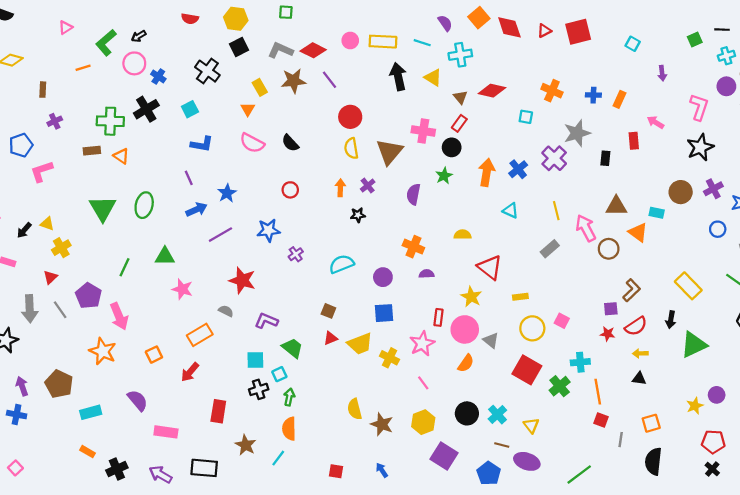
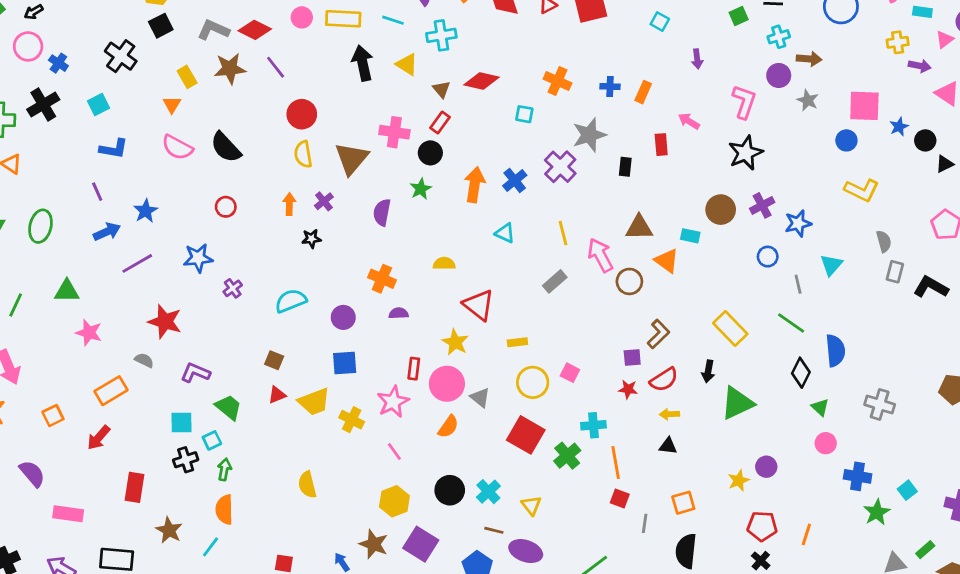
black semicircle: (290, 143) -> (226, 147), size x1.4
brown star: (382, 424) -> (374, 544), moved

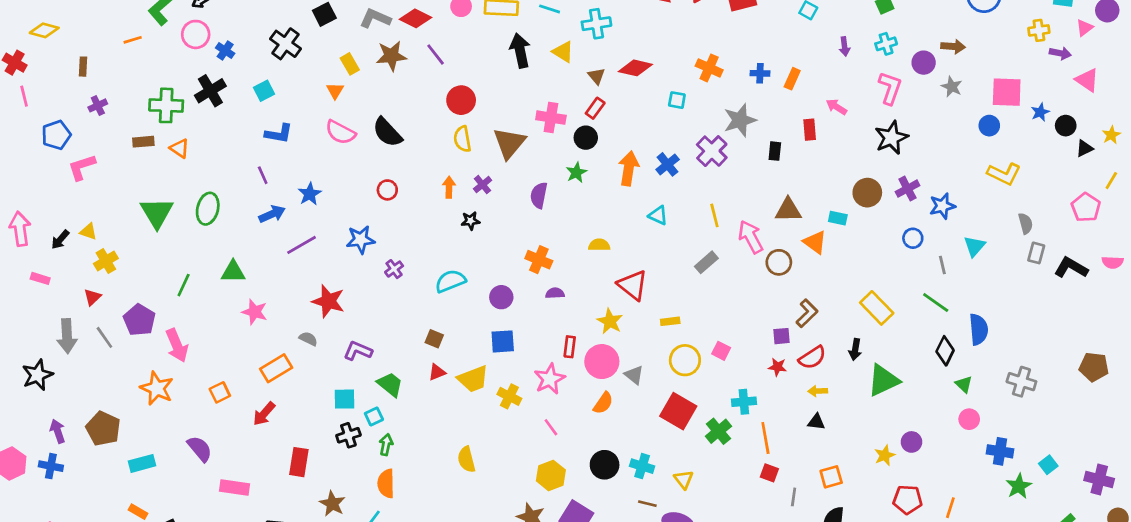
cyan cross: (779, 37) -> (886, 44), moved
cyan cross: (488, 492) -> (642, 466), turned -30

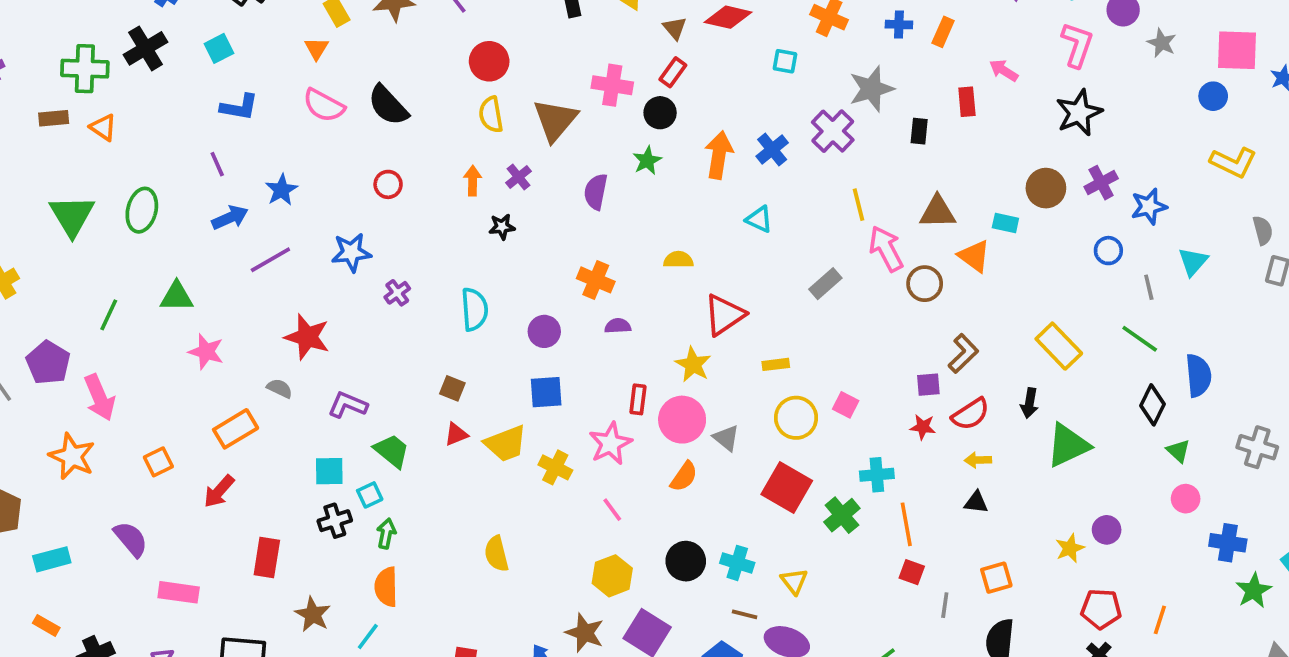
yellow line: (714, 215) -> (858, 205), moved
cyan semicircle: (450, 281) -> (474, 309), turned 108
red triangle: (633, 285) -> (724, 315), turned 48

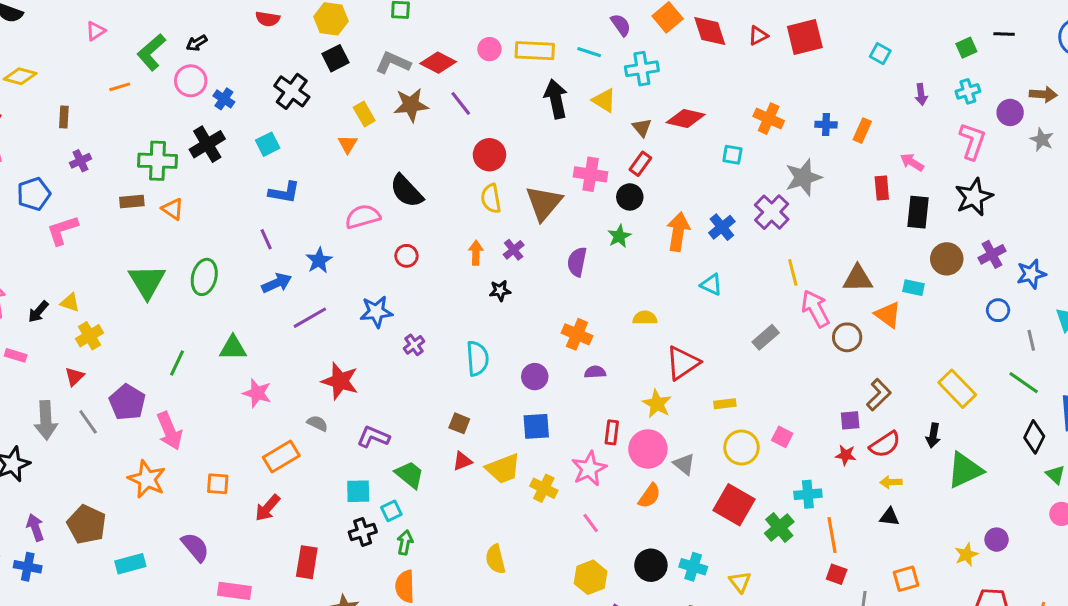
pink semicircle: (324, 105) -> (363, 217), moved, turned 136
black rectangle: (919, 131) -> (918, 212), moved, size x1.5
orange square: (158, 462) -> (218, 484), turned 30

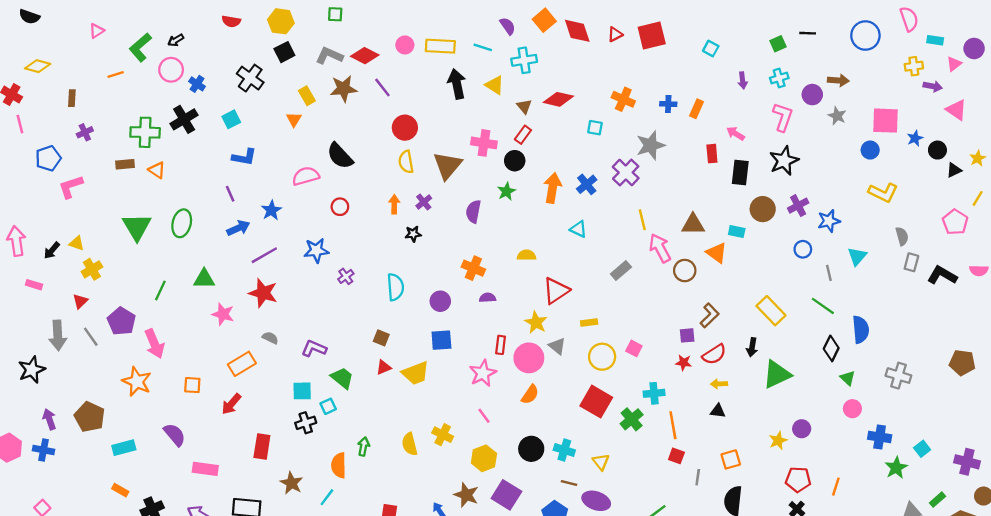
red star: (340, 381) -> (263, 293), moved
gray triangle: (684, 464) -> (557, 346), moved
yellow cross: (544, 488) -> (443, 435), moved
green arrow: (405, 543) -> (364, 446), moved

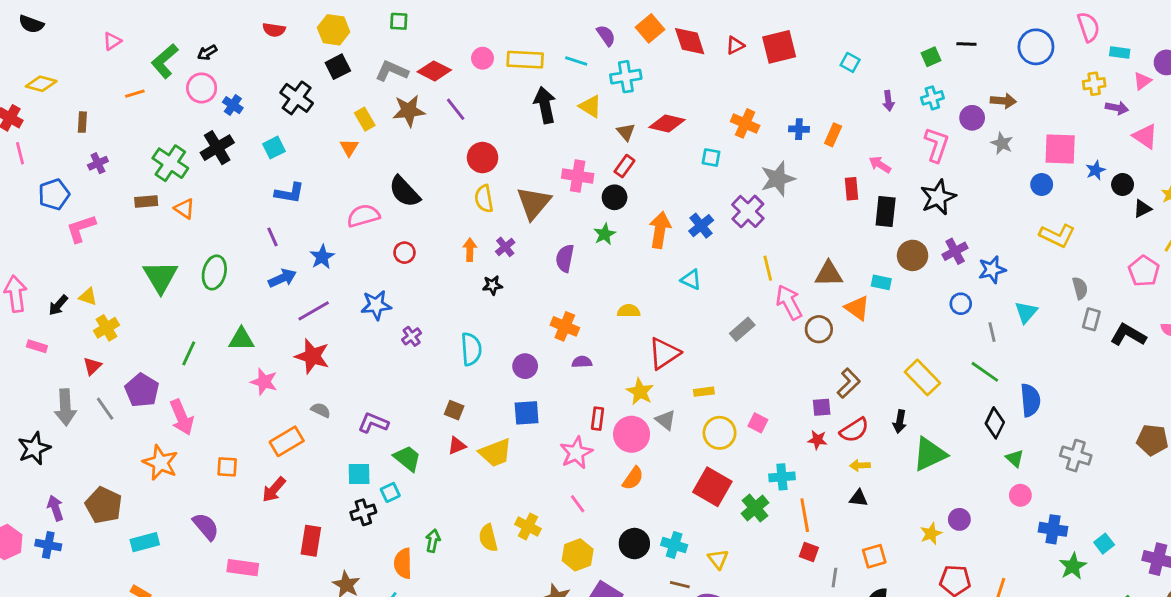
green cross: (145, 132) -> (170, 163), turned 32

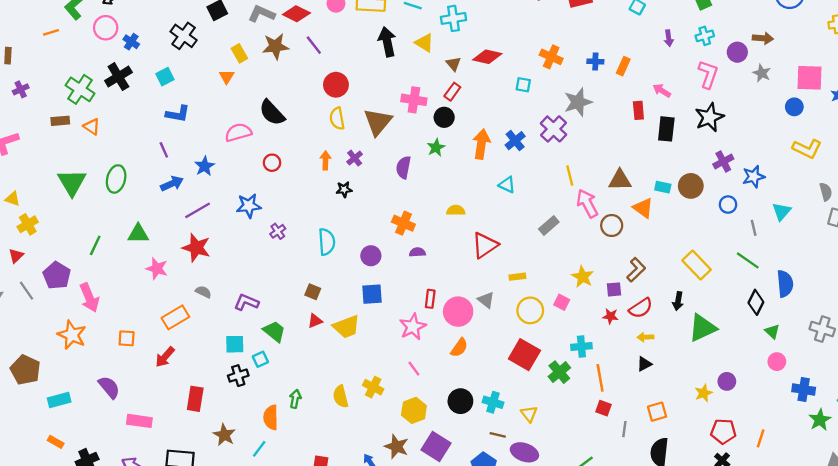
brown circle: (913, 255) -> (691, 186), moved
yellow star: (640, 392) -> (583, 277), moved
black triangle: (859, 498) -> (644, 364), turned -35

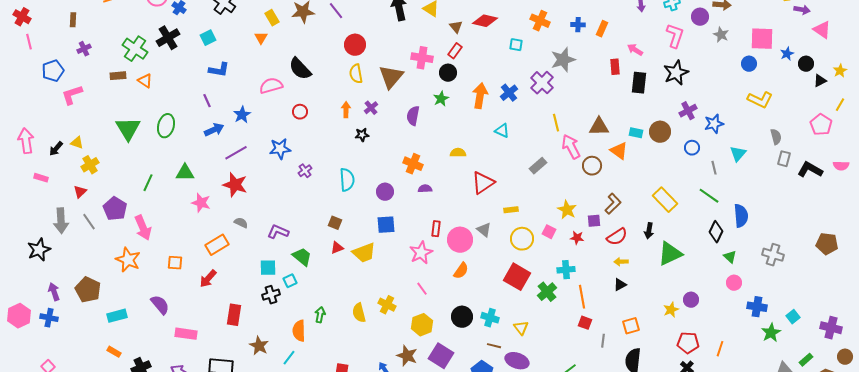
red star: (611, 316) -> (577, 238), moved

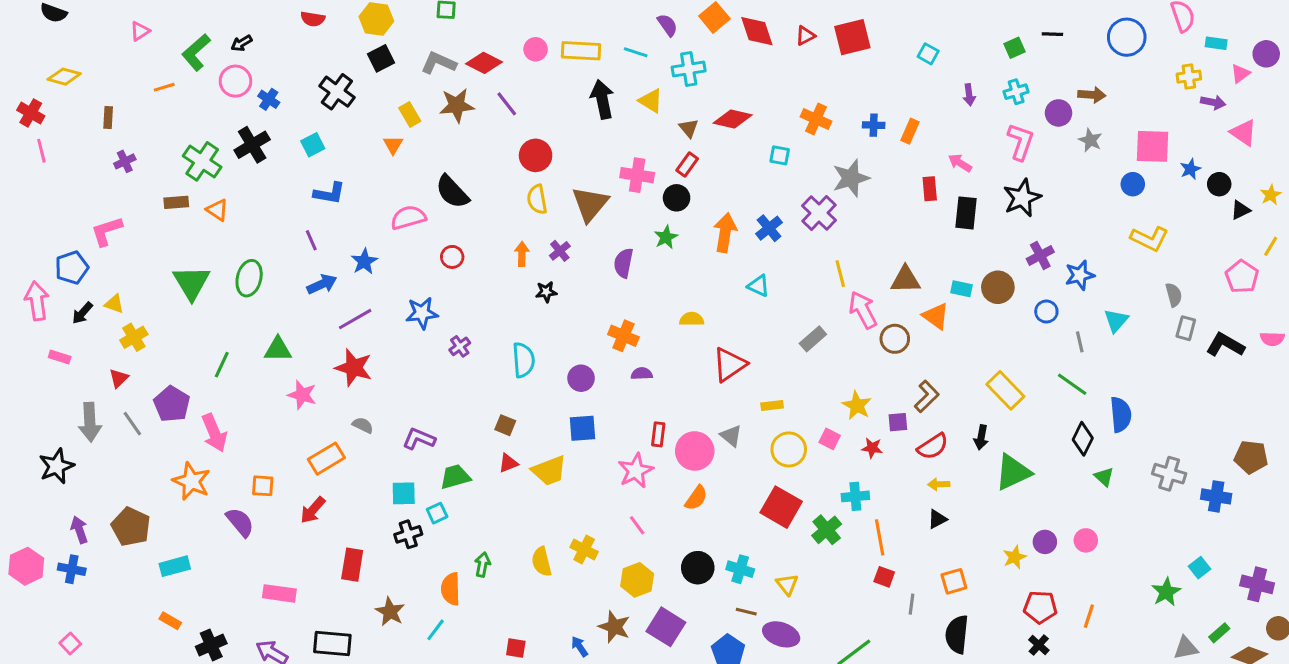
blue pentagon: (53, 71) -> (72, 268), moved
green trapezoid: (302, 257) -> (455, 477), turned -55
pink circle: (734, 283) -> (1086, 540), moved
purple semicircle: (160, 305) -> (240, 522), moved
blue cross: (757, 307) -> (1216, 496), moved

